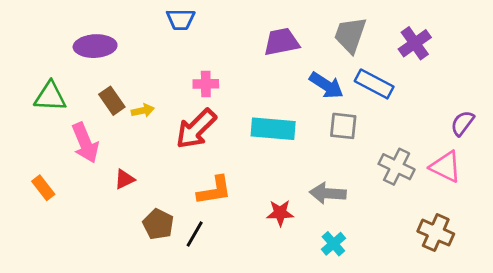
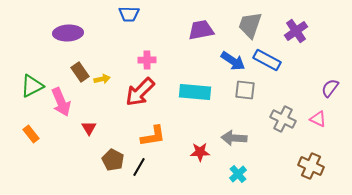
green triangle: (50, 97) -> (32, 86), moved, turned -30
pink triangle: (446, 167) -> (318, 119), size x0.7
red triangle: (125, 179) -> (89, 128), turned -35

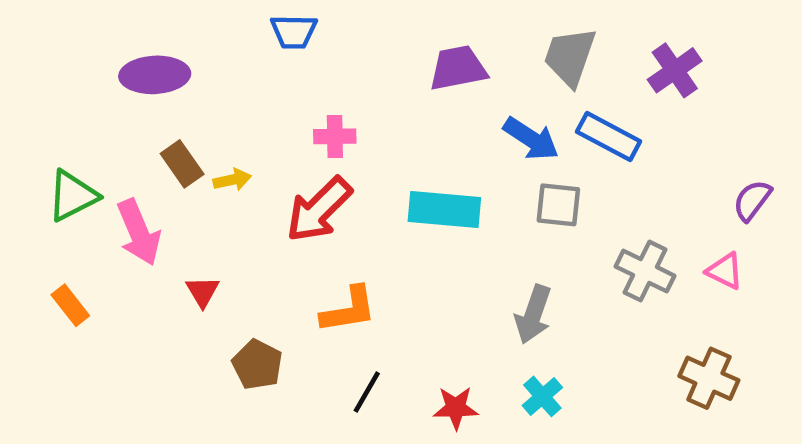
gray arrow: (234, 138) -> (533, 314), turned -75
red star: (200, 152) -> (456, 408), moved
black line: (139, 167) -> (367, 392), moved

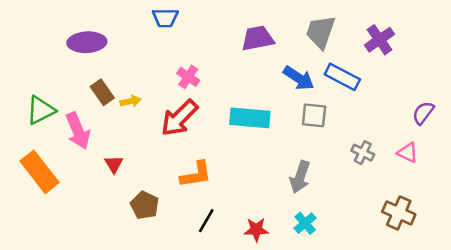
pink cross: (335, 136) -> (188, 77), turned 35
gray cross: (645, 271) -> (363, 153), size x0.7
orange rectangle: (70, 305) -> (39, 172), size x1.8

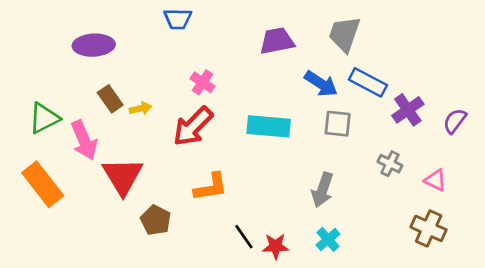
purple cross: (380, 40) -> (408, 110), moved
pink triangle: (408, 153) -> (435, 180), moved
red triangle: (114, 164) -> (123, 176), size x2.0
black line: (206, 221) -> (244, 237), moved, turned -65

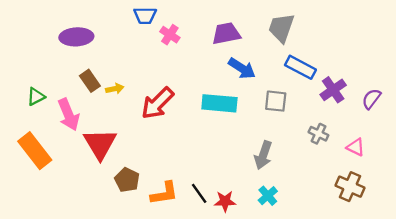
pink cross: (203, 82) -> (170, 35), moved
blue arrow: (321, 84) -> (242, 68), moved
green triangle: (44, 118) -> (36, 97), size x0.7
orange L-shape: (211, 187) -> (164, 193), moved

